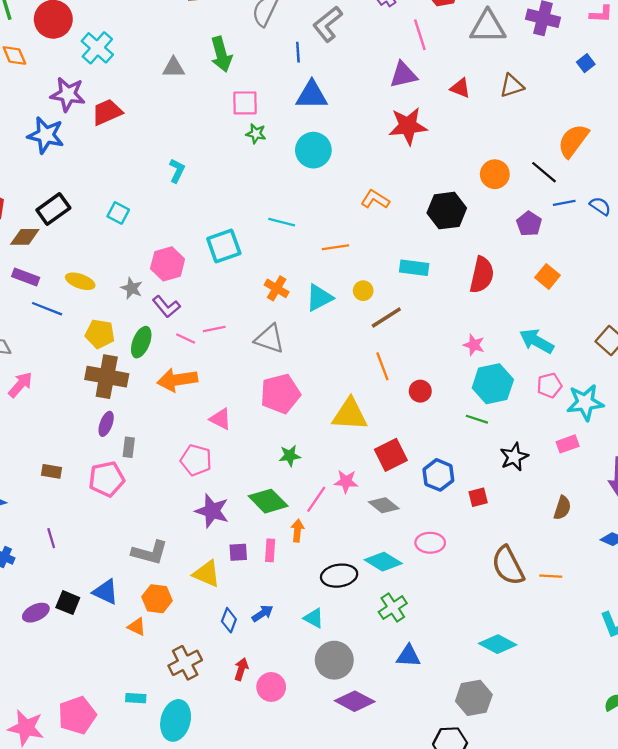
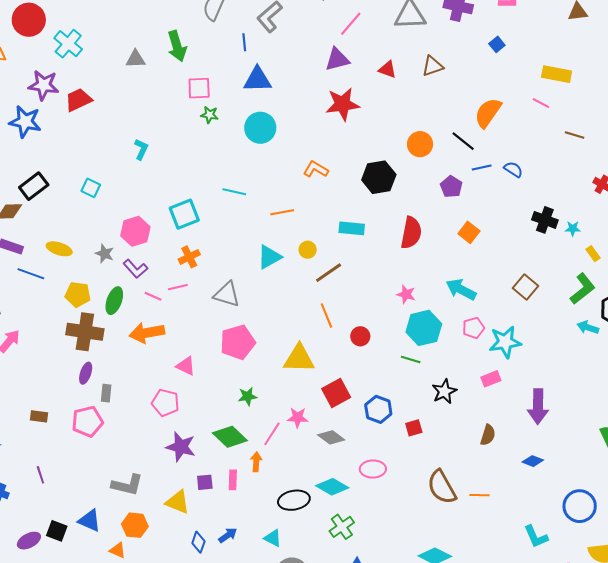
pink line: (420, 35) -> (351, 24), turned 60
orange cross: (277, 288) -> (189, 257), moved, turned 35

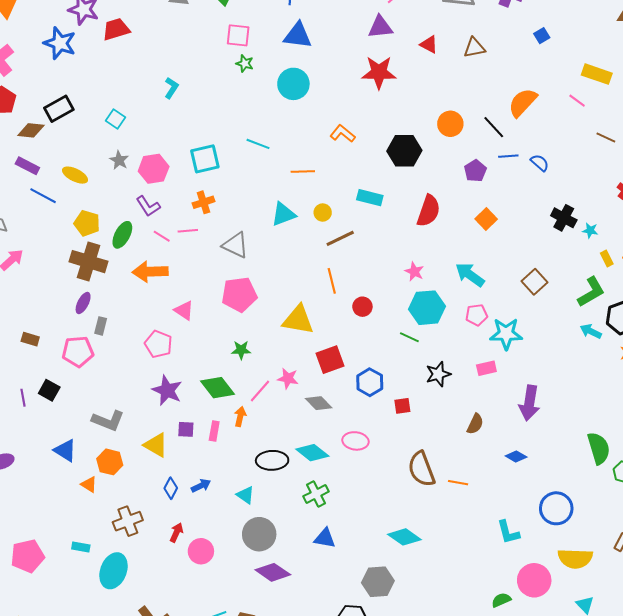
gray star: (105, 254) -> (119, 160), moved
black square: (57, 531) -> (49, 390), moved

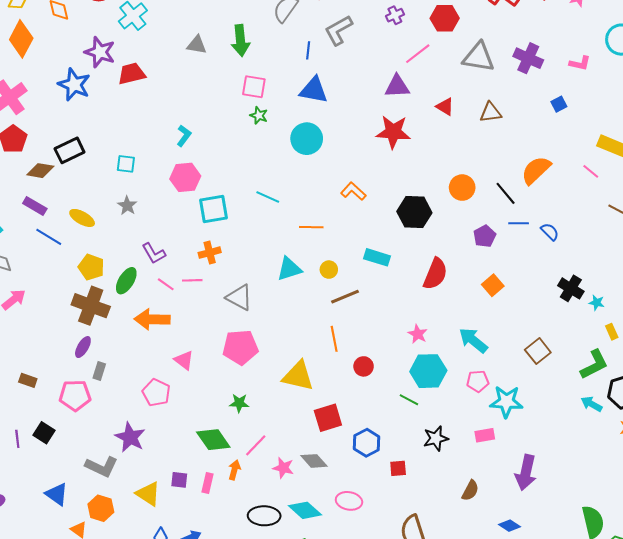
cyan square: (115, 119) -> (126, 164), turned -30
pink hexagon: (154, 169) -> (185, 177), moved
pink star: (288, 378) -> (283, 468), moved
purple star: (167, 390) -> (130, 437), moved

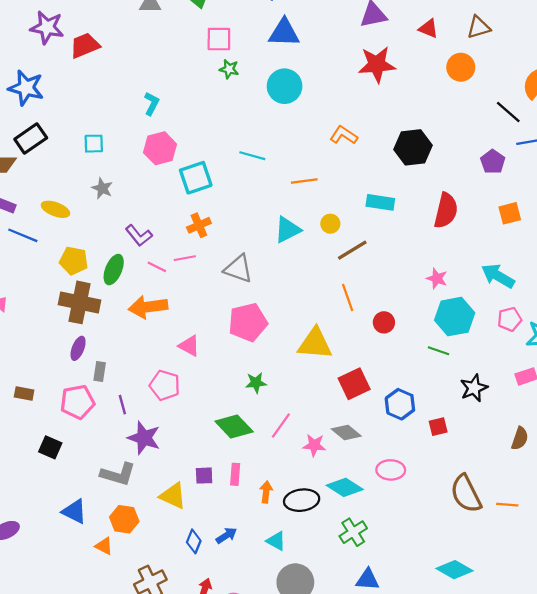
blue star: (74, 85) -> (26, 88), moved
orange circle: (462, 188) -> (461, 67), moved
orange square: (493, 285) -> (510, 213), turned 35
purple line: (17, 439) -> (122, 405), moved
orange arrow: (234, 470) -> (266, 492), moved

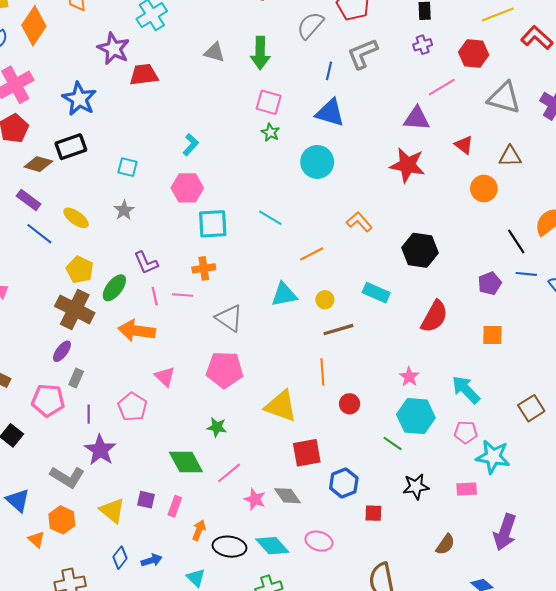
orange line: (304, 181) -> (312, 254), turned -35
pink line: (157, 267) -> (155, 296), turned 36

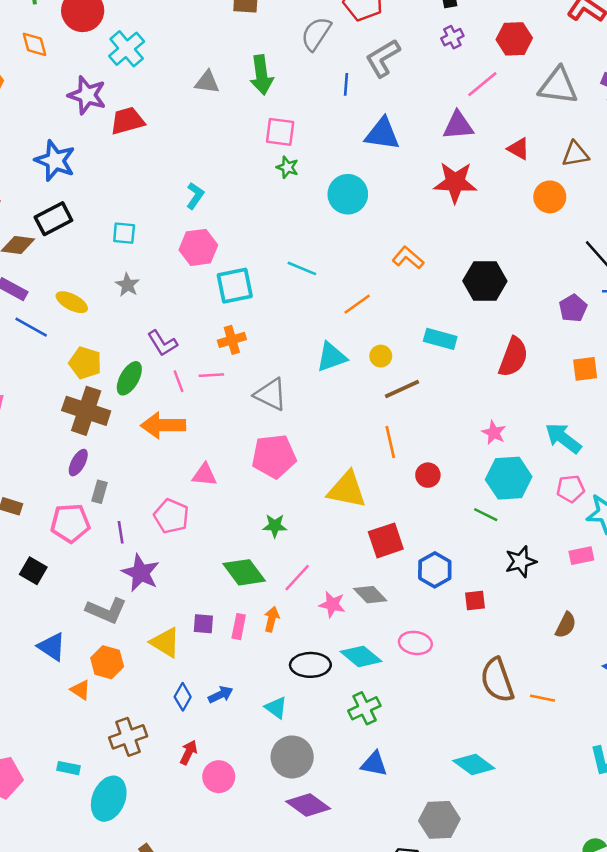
blue triangle: (330, 113) -> (382, 134), moved
pink triangle: (165, 377) -> (204, 475), turned -30
orange arrow: (199, 530) -> (272, 619), moved

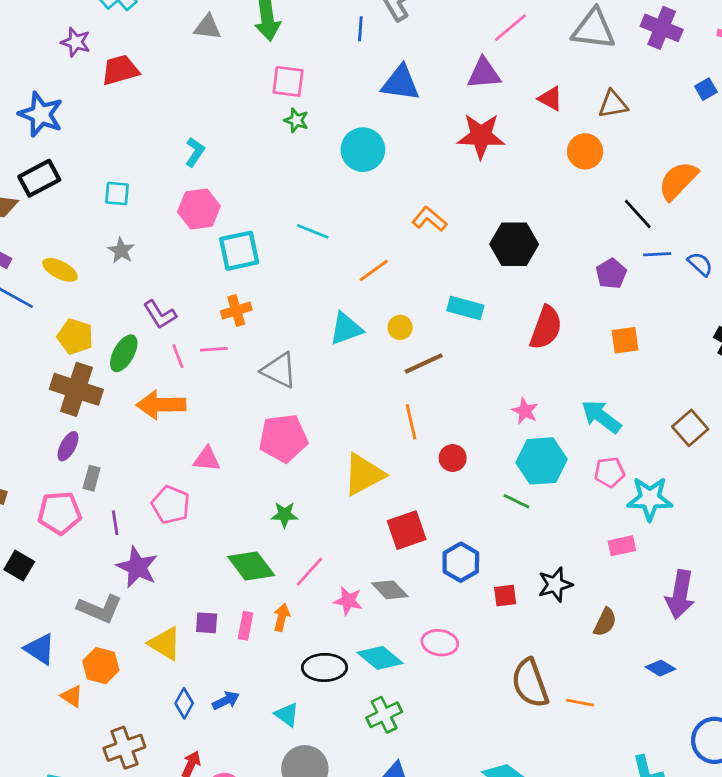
purple star: (87, 95) -> (76, 42), size x0.7
yellow triangle: (347, 490) -> (364, 475), turned -39
black star: (521, 562) -> (555, 585), moved

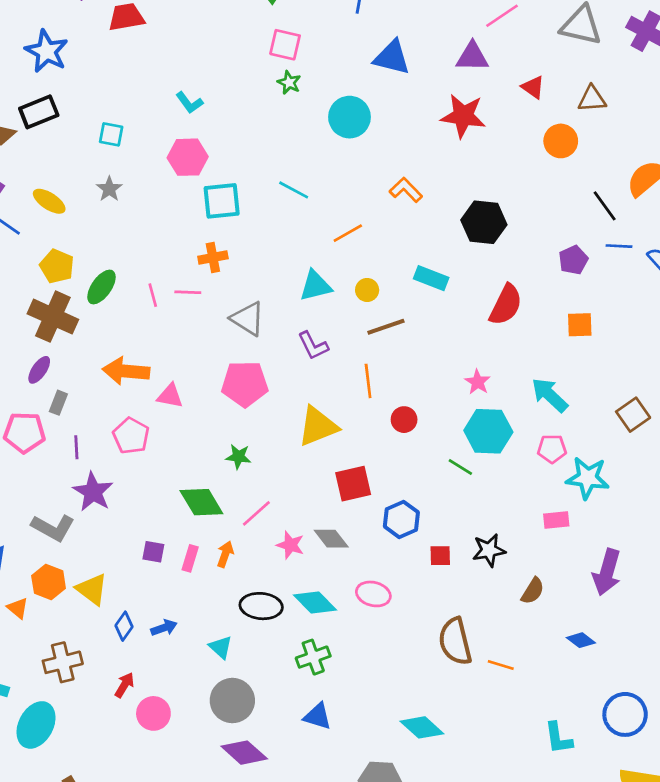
cyan L-shape: (195, 152) -> (189, 103), turned 104
purple L-shape: (160, 314) -> (313, 346), moved
orange arrow: (161, 405) -> (126, 371), moved
yellow triangle: (165, 644) -> (92, 589), moved

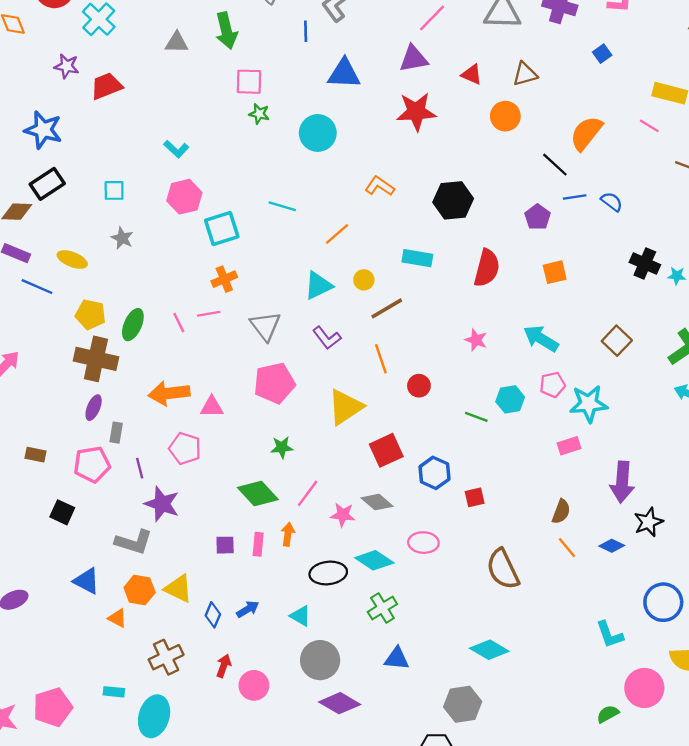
gray triangle: (248, 319) -> (265, 326), turned 32
cyan hexagon: (488, 431) -> (510, 399), moved, size x0.7
black star: (489, 550) -> (648, 522), moved
orange line: (501, 665) -> (567, 548), moved, turned 45

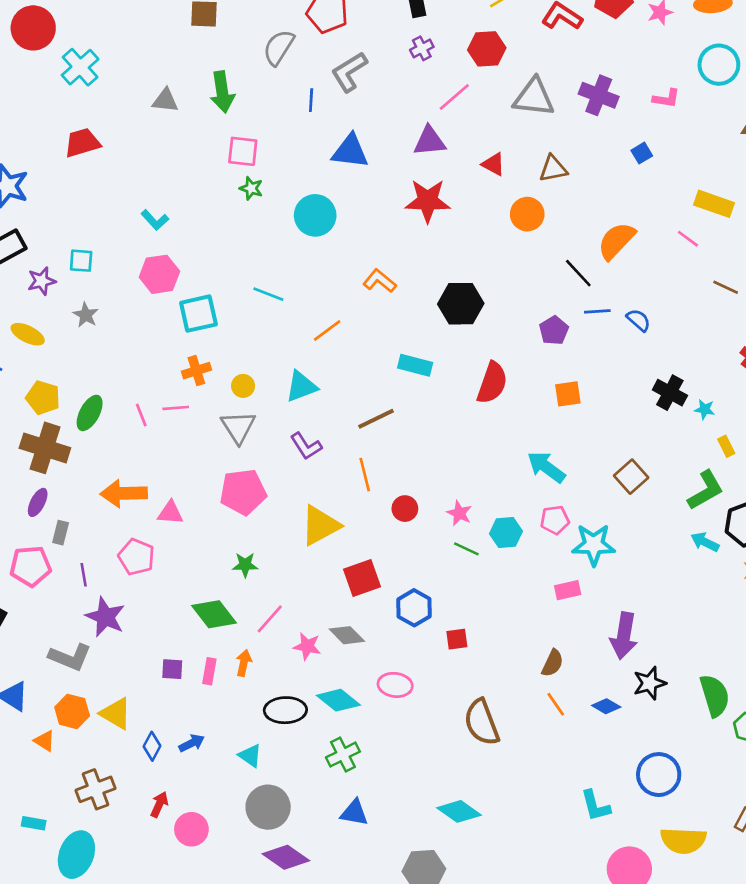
purple star: (67, 66) -> (42, 281), moved, turned -30
yellow circle: (364, 280) -> (243, 386), moved
pink star: (476, 340) -> (459, 513), moved

